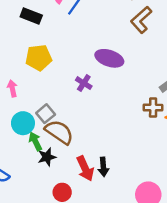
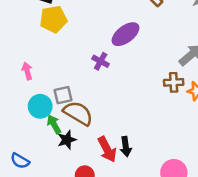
yellow pentagon: (39, 58) -> (53, 19), moved
purple ellipse: (109, 58) -> (125, 34), turned -52
gray square: (46, 114) -> (63, 95), turned 30

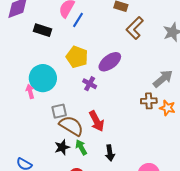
yellow pentagon: (53, 19) -> (77, 57), moved, turned 30
cyan circle: (40, 106) -> (43, 78), moved, size x1.4
green arrow: (54, 124) -> (81, 147), moved
red arrow: (107, 149) -> (97, 121), moved

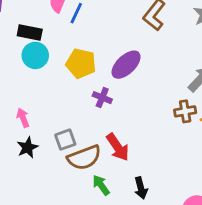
cyan circle: (43, 78) -> (35, 55), moved, size x0.7
brown semicircle: (71, 126) -> (84, 158), turned 135
black star: (62, 147) -> (28, 148), moved

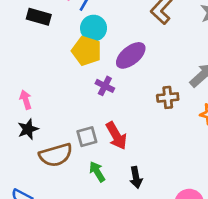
cyan circle: (35, 55) -> (94, 28), moved
brown cross: (185, 111) -> (168, 97), moved
gray square: (65, 140) -> (87, 137), moved
brown semicircle: (84, 158) -> (56, 155), moved

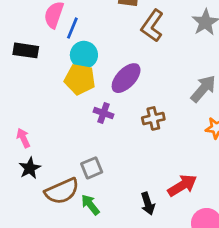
brown cross: (168, 97) -> (153, 118), moved
red arrow: (116, 136) -> (182, 185), moved, turned -84
green arrow: (97, 172) -> (90, 205), moved

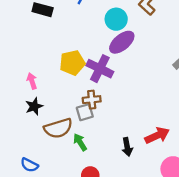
cyan circle: (84, 55) -> (116, 19), moved
yellow pentagon: (80, 79) -> (72, 63), moved, turned -30
purple cross: (103, 113) -> (100, 69), size x1.6
brown cross: (153, 118) -> (92, 100), moved

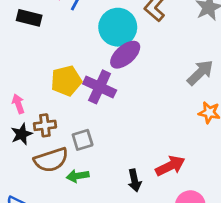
cyan circle: (116, 19) -> (118, 27), size x1.4
brown cross: (92, 100) -> (45, 125), moved
green arrow: (80, 142) -> (78, 176), turned -66

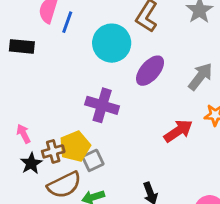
purple ellipse: (125, 55) -> (150, 71), moved
yellow pentagon: (66, 81) -> (75, 146), moved
red arrow: (170, 166) -> (178, 131), moved

